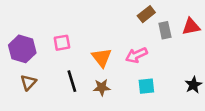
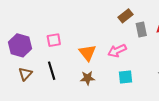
black line: (72, 81) -> (52, 71), moved

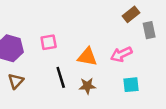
orange triangle: (88, 53) -> (87, 57), turned -42
black line: (52, 71) -> (61, 77), moved

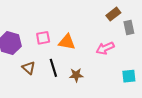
orange triangle: (87, 57) -> (67, 42), moved
brown triangle: (16, 81) -> (29, 68), moved, turned -32
cyan square: (131, 85) -> (129, 76), moved

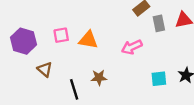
black line: (53, 68) -> (74, 89), moved

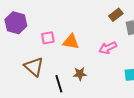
purple hexagon: (24, 41) -> (16, 23), moved
brown triangle: (45, 69) -> (34, 67), size x1.5

